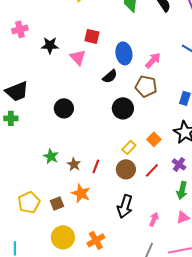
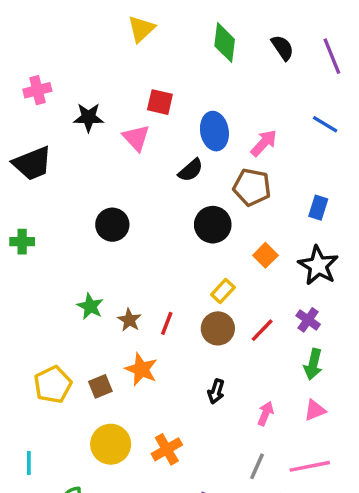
black trapezoid: (17, 91) -> (32, 163), moved
orange square: (154, 139) -> (265, 255), moved
black arrow: (125, 206) -> (216, 391), size x0.6

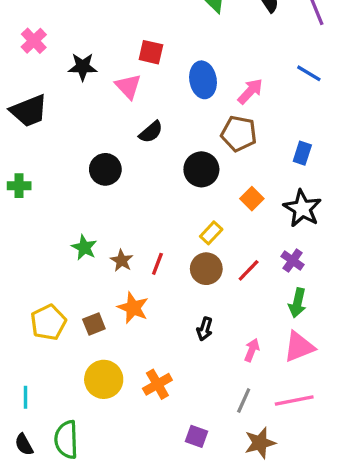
pink cross: (37, 90) -> (34, 41), turned -30
black semicircle: (191, 170) -> (151, 132), moved
pink triangle: (315, 410) -> (299, 347), size x1.5

